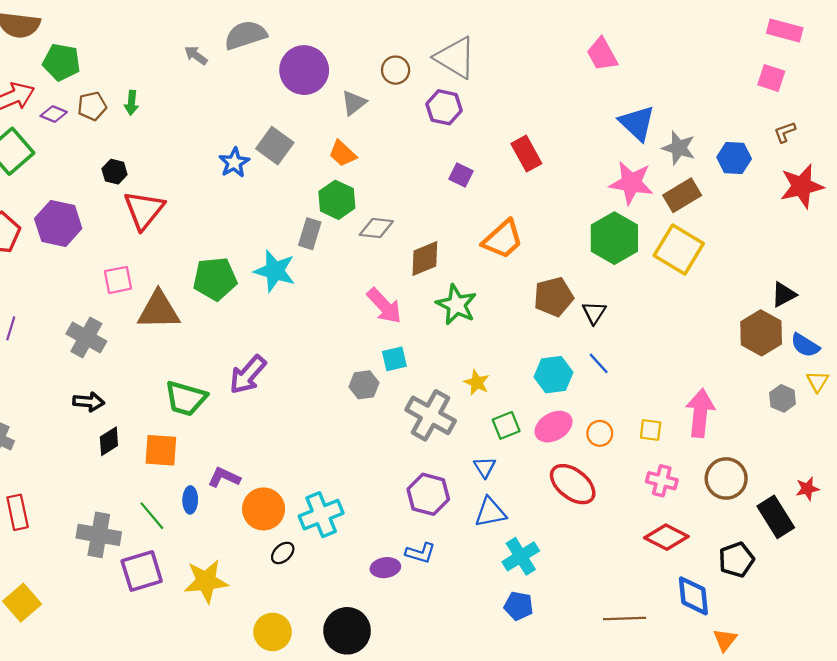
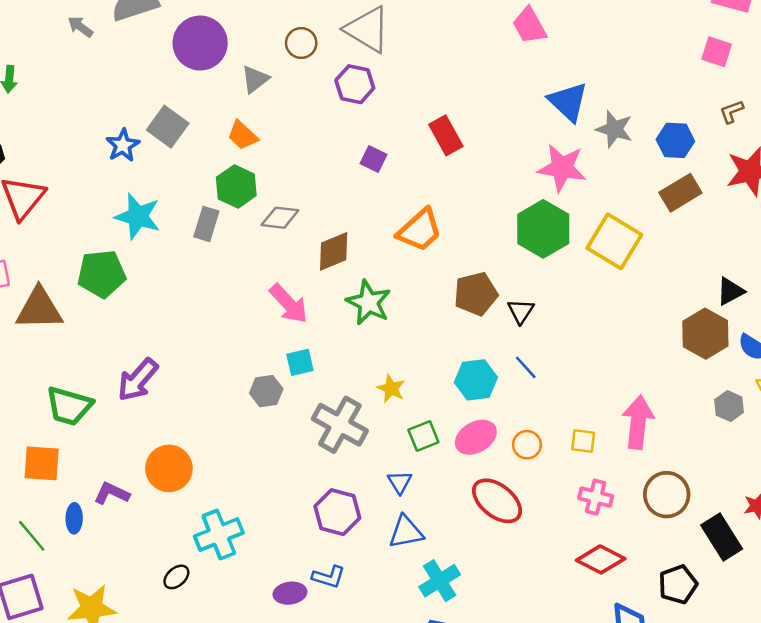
brown rectangle: (682, 195) -> (680, 193), moved
cyan star: (275, 271) -> (138, 216), moved
orange circle: (264, 509) -> (169, 468), moved

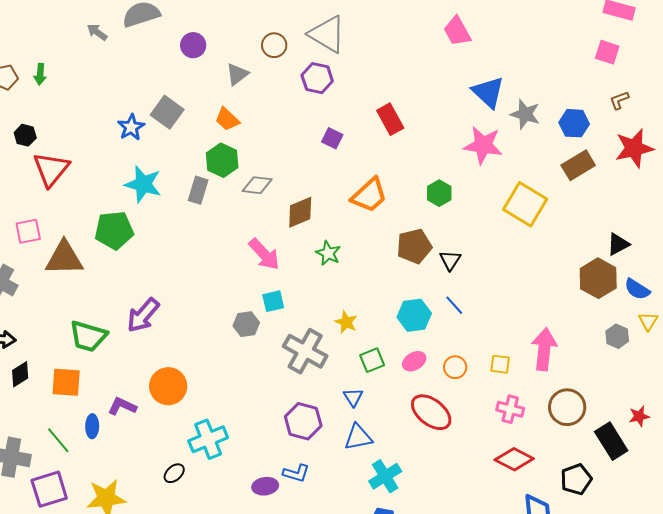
purple circle: (200, 43) -> (193, 45), size x0.6
green hexagon: (543, 229) -> (439, 193), moved, size x0.6
green star: (369, 302) -> (328, 253), size x0.7
pink ellipse: (476, 437) -> (414, 361), size x0.7

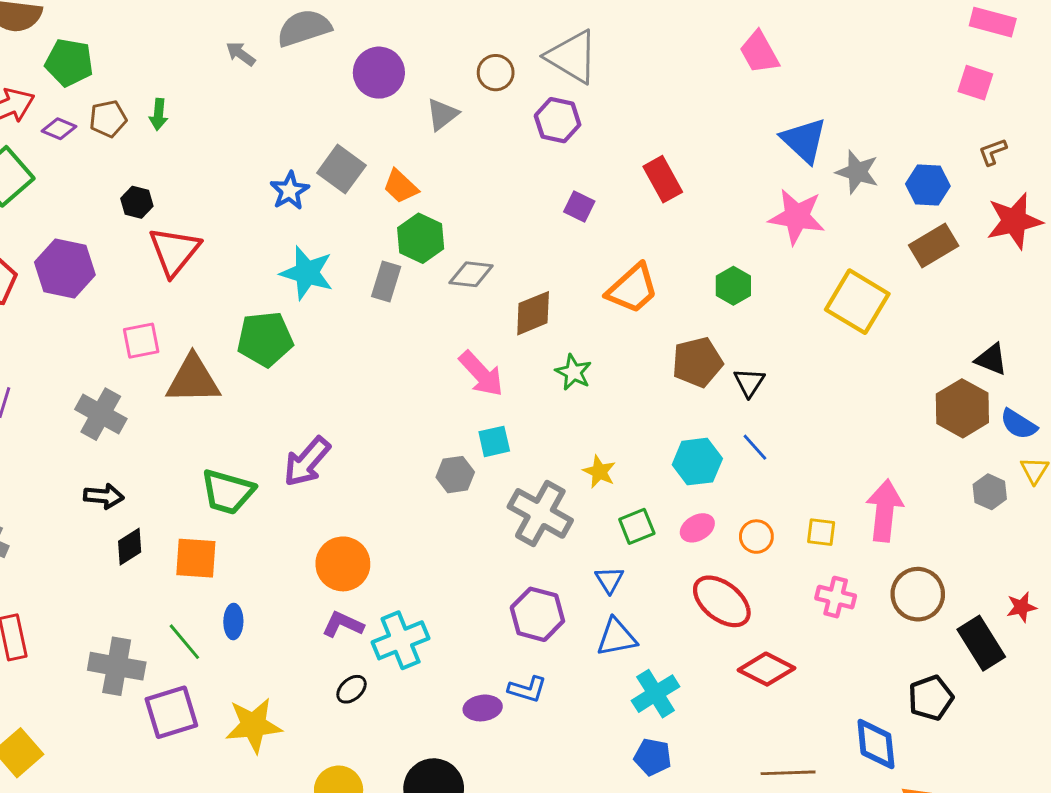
purple circle: (193, 45) -> (379, 73), size x1.4
orange trapezoid: (227, 119) -> (401, 186), moved
black triangle: (618, 244) -> (991, 359), turned 50
purple L-shape: (122, 406) -> (343, 624), moved
red diamond: (514, 459) -> (766, 669), moved

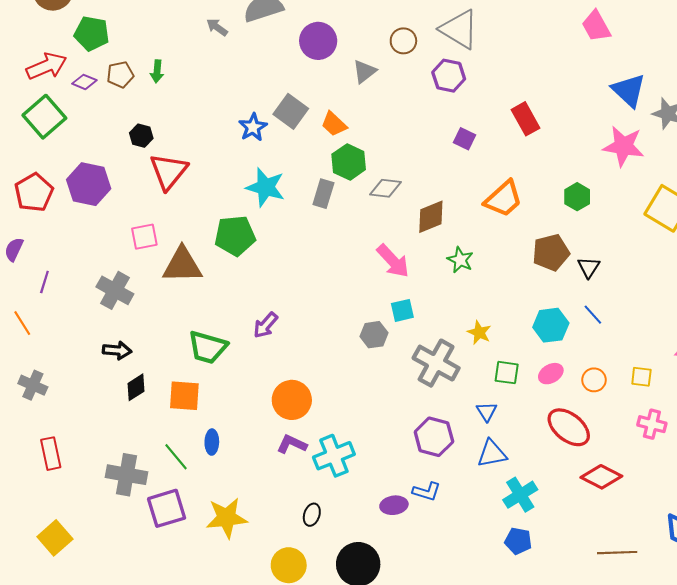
purple arrow: (307, 462) -> (265, 325), size x0.7
green square: (637, 526) -> (507, 373), turned 30
black ellipse: (352, 689) -> (312, 515), moved, turned -30

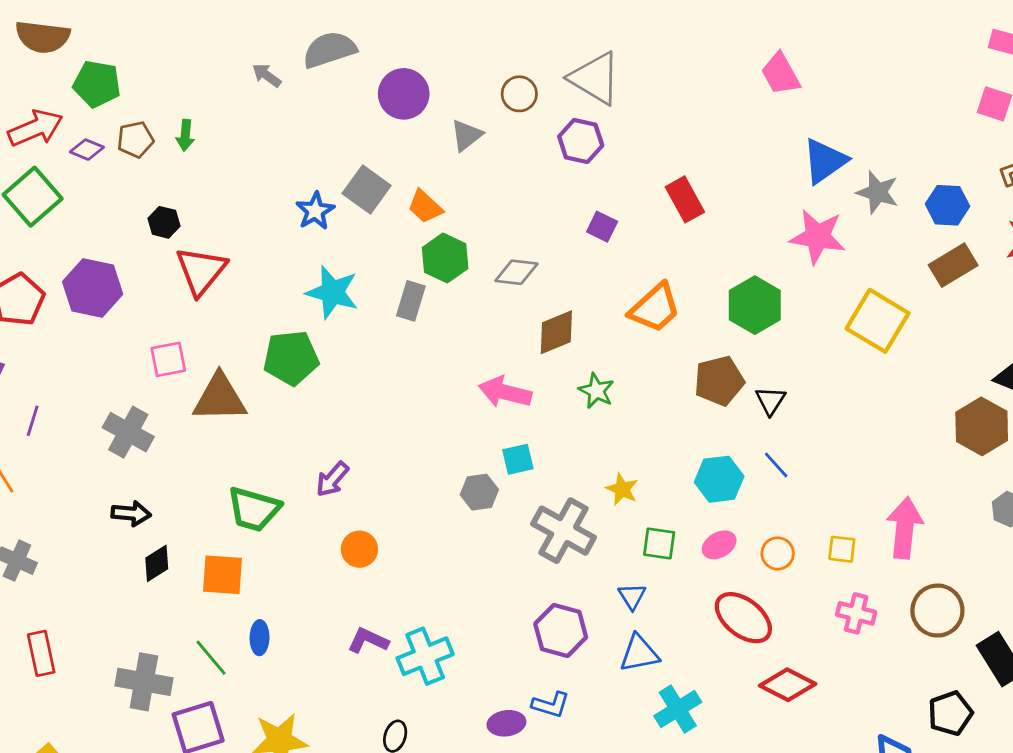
blue triangle: (629, 90) -> (825, 161), turned 42
gray diamond: (386, 188) -> (516, 272), moved
green hexagon: (577, 197) -> (755, 305), size x1.5
pink arrow: (393, 261) -> (505, 392), turned 147
orange circle: (292, 400) -> (359, 549), moved, size x0.7

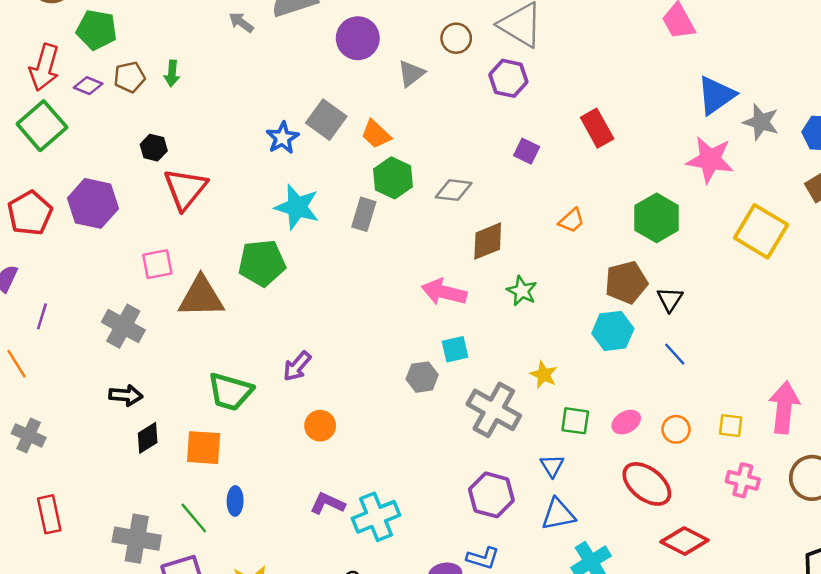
red arrow: (35, 128) -> (44, 67), turned 129
orange trapezoid: (655, 308) -> (572, 220), size x0.6
cyan hexagon: (719, 479) -> (613, 331), moved

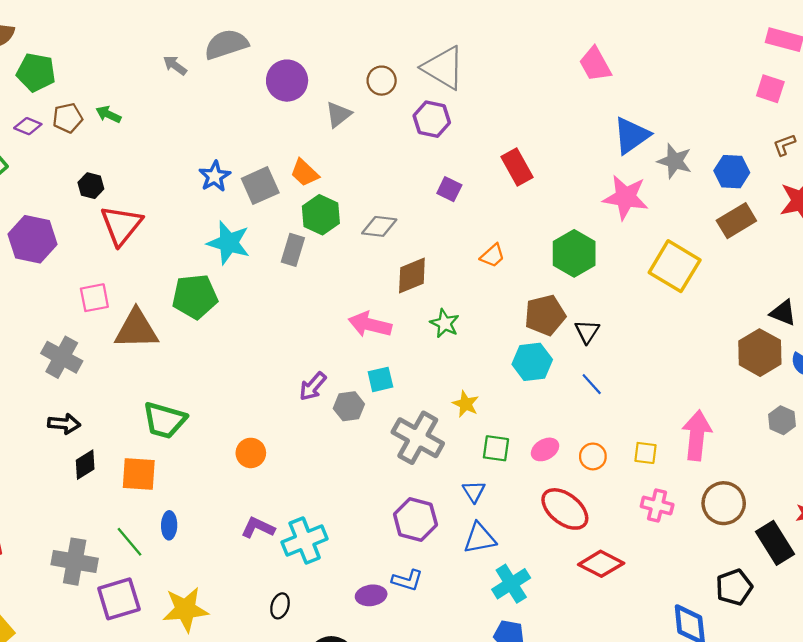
green arrow: (172, 73) -> (108, 114), turned 110
gray square: (326, 120) -> (260, 186), moved, turned 30
purple arrow: (297, 366) -> (313, 386), moved

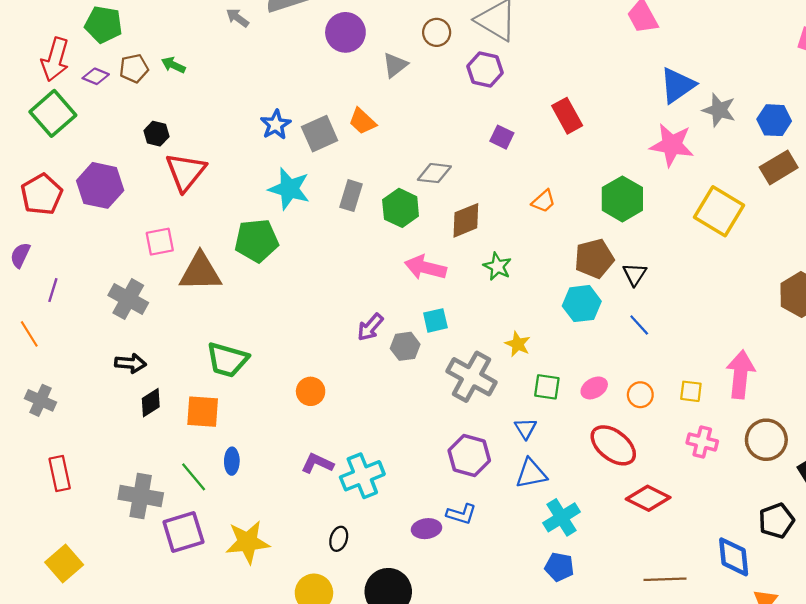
green hexagon: (321, 215) -> (401, 208), moved

